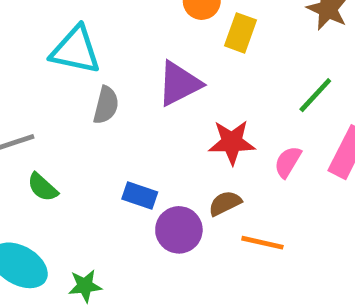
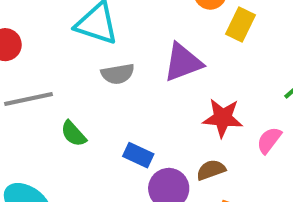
gray semicircle: (106, 105) -> (118, 74), turned 60
green semicircle: (43, 187) -> (73, 134), moved

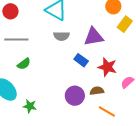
green semicircle: (73, 134) -> (24, 64), moved, turned -96
blue rectangle: (138, 155) -> (81, 60), moved

